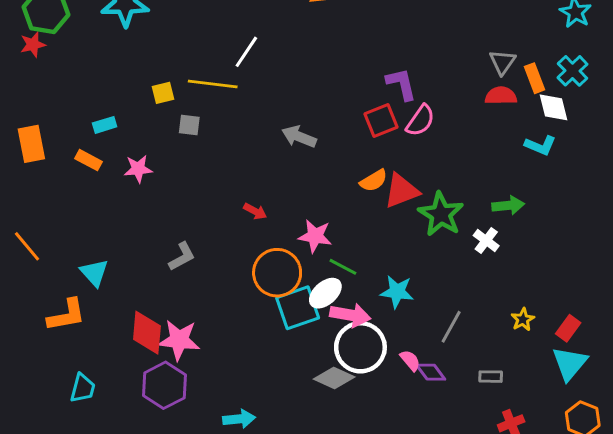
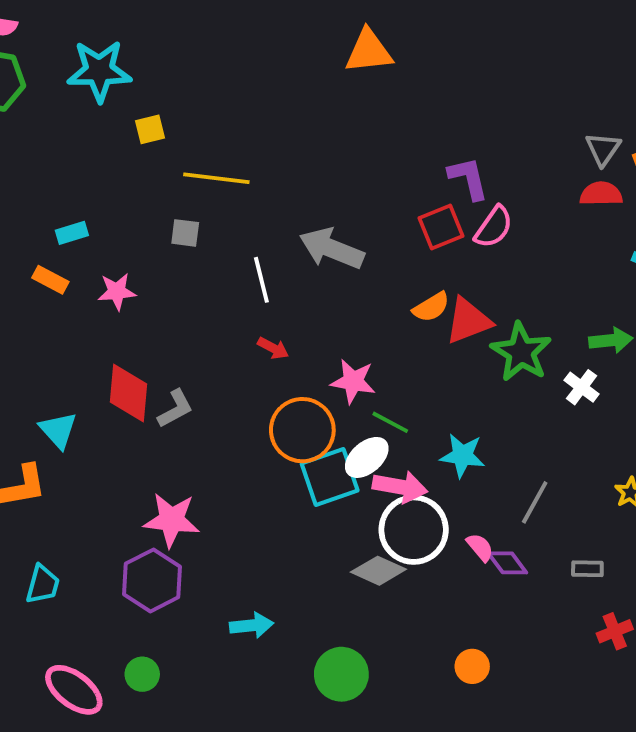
white line: (246, 52) -> (261, 280), moved, turned -48
yellow square: (163, 93) -> (150, 129), moved
gray arrow: (299, 137) -> (332, 249), size x1.4
red diamond: (147, 333) -> (129, 393), moved

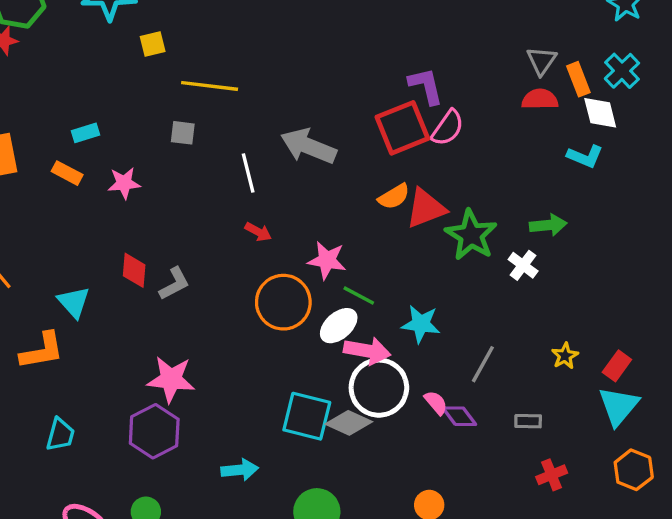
red square: (441, 227) -> (402, 128), size x1.4
red diamond: (129, 393) -> (134, 270), size x0.7
cyan square: (330, 477) -> (307, 416), moved, turned 33

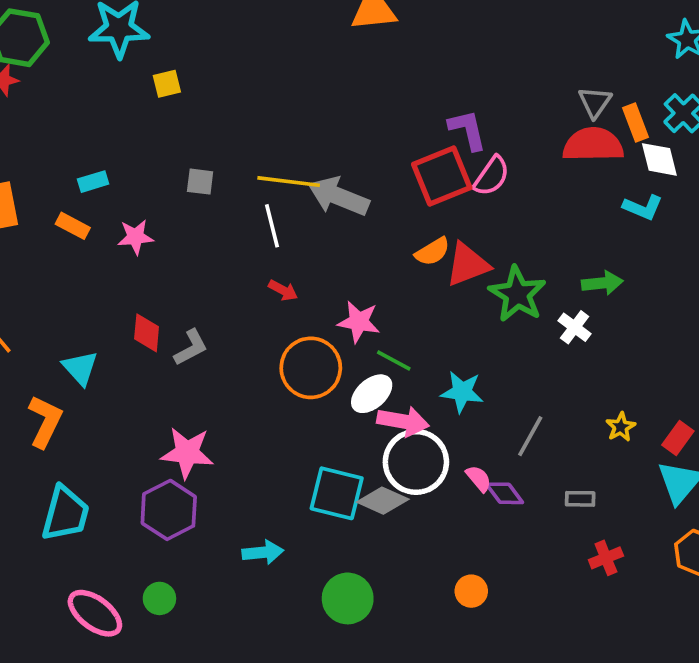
yellow line: (210, 86) -> (289, 182), moved
red semicircle: (540, 99) -> (593, 145), size x1.5
orange L-shape: (42, 351) -> (45, 421), turned -54
cyan trapezoid: (60, 435) -> (65, 514), size x1.5

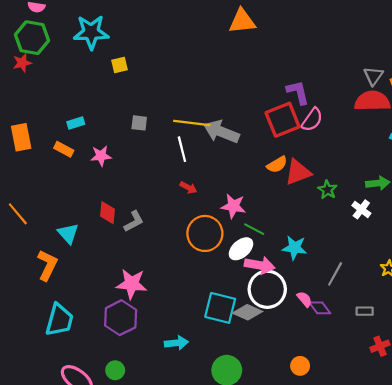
green star: (517, 294) -> (327, 190), size x0.6

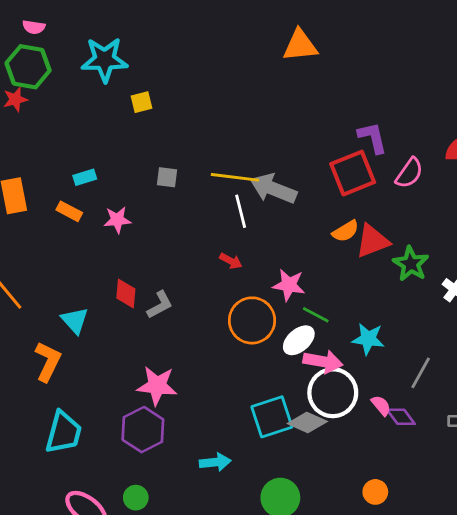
pink semicircle: (312, 120) -> (409, 173), moved
white line: (182, 149) -> (241, 211), moved
green star: (327, 190) -> (411, 264), size x1.4
cyan square: (220, 308) -> (272, 417), turned -32

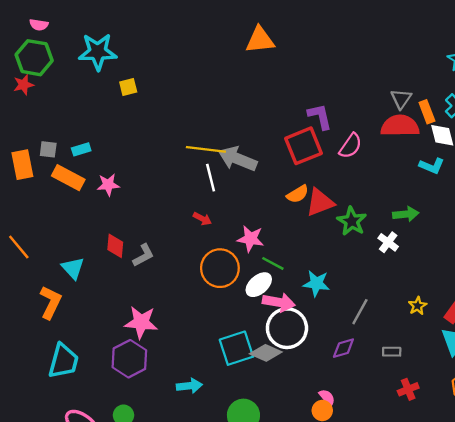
gray square: (167, 177) -> (48, 149), moved
orange rectangle: (69, 211) -> (68, 178), size x1.5
pink semicircle: (381, 405) -> (327, 398), moved
purple diamond: (401, 417) -> (343, 348), turned -70

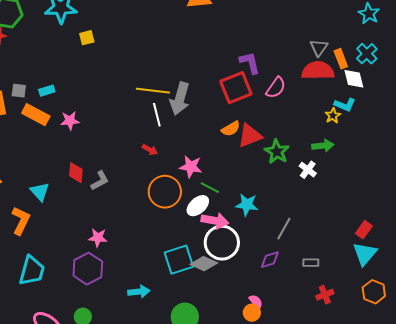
gray arrow: (238, 159) -> (180, 99), turned -96
yellow star: (418, 306) -> (333, 116), moved
pink star: (141, 322) -> (98, 238), size x0.7

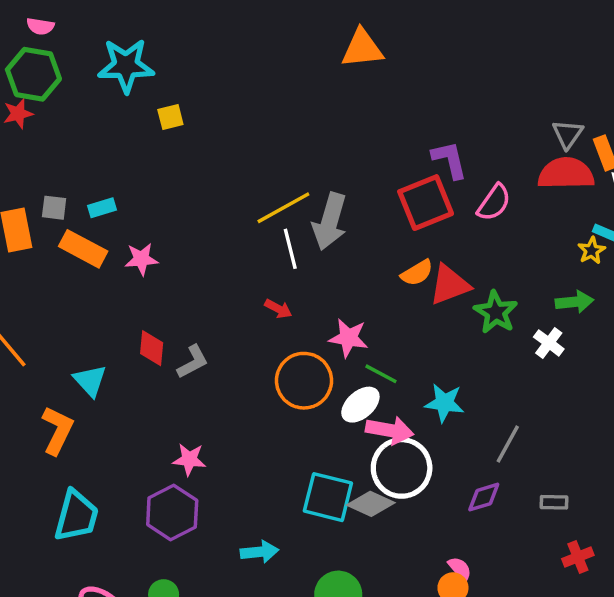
yellow line: (153, 91) -> (283, 208), turned -36
cyan square: (179, 260) -> (328, 497), turned 32

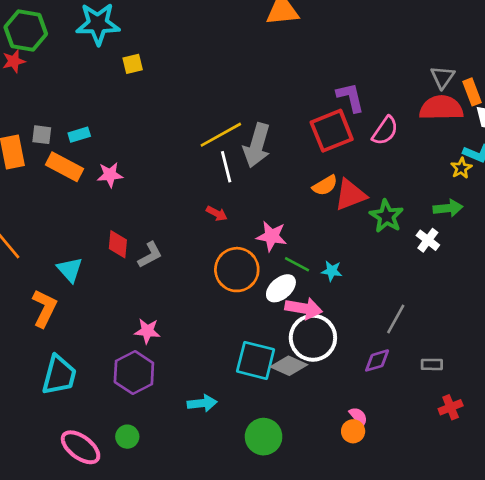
cyan star: (444, 403) -> (332, 271), moved, size x0.7

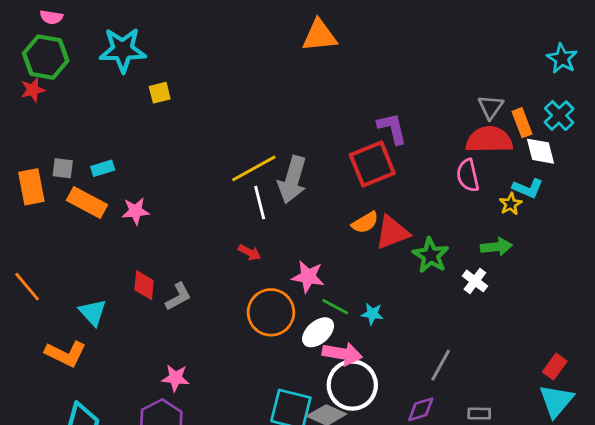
pink semicircle: (385, 131) -> (468, 175), moved, turned 132
orange L-shape: (44, 308) -> (66, 354), turned 90

